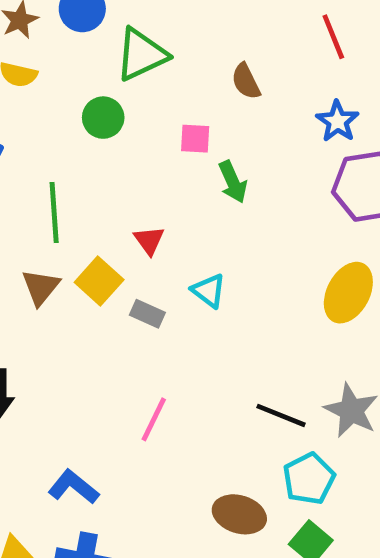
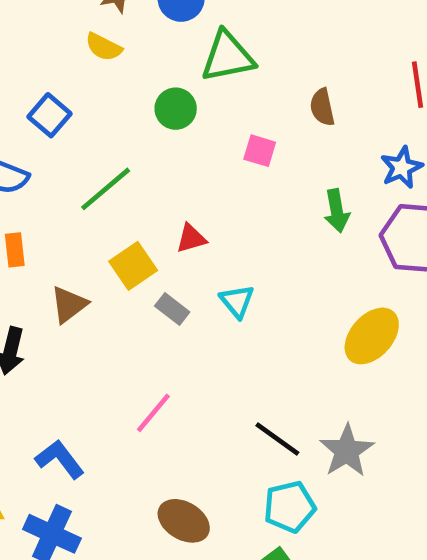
green arrow: (233, 182) -> (337, 211), moved
green line: (54, 213) -> (106, 189), turned 40
red triangle: (149, 240) -> (191, 238), turned 36
brown triangle: (41, 287) -> (69, 304), moved
brown ellipse: (239, 514) -> (184, 521), moved

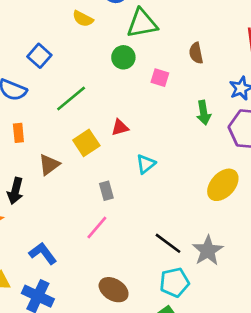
yellow semicircle: (104, 47) -> (83, 19), moved
green circle: (176, 109) -> (123, 57), moved
cyan triangle: (237, 301) -> (146, 164), turned 30
gray rectangle: (172, 309) -> (106, 191), moved, turned 36

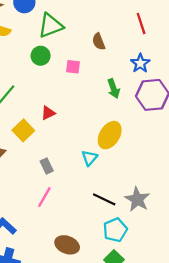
cyan triangle: (146, 164) -> (89, 158), moved
yellow ellipse: (223, 185) -> (110, 135), moved

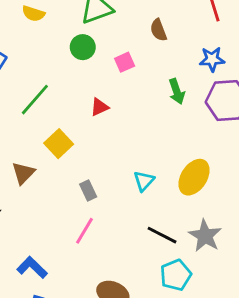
blue star: (140, 63) -> (212, 59), turned 30
pink square: (73, 67) -> (125, 62), turned -32
red triangle: (48, 113) -> (100, 107), moved
yellow ellipse: (110, 135) -> (194, 177), moved

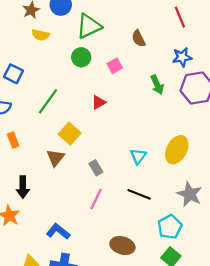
brown triangle: (23, 173) -> (55, 158), moved
black line: (162, 235) -> (139, 194), moved

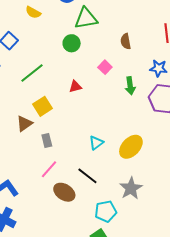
yellow semicircle: (41, 35) -> (33, 12), moved
pink square: (115, 66) -> (105, 67), moved, turned -32
gray rectangle: (96, 168) -> (47, 140), moved
brown ellipse: (122, 246) -> (64, 192), moved

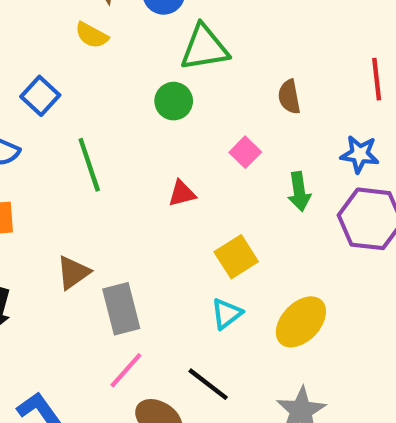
green line: (32, 73) -> (89, 165), turned -70
yellow square: (42, 106) -> (236, 257), moved
gray rectangle: (47, 140) -> (121, 309), size x1.6

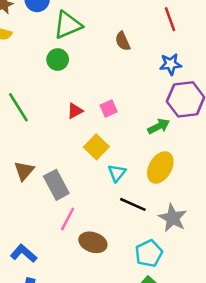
pink square: (245, 152) -> (109, 109), moved, turned 35
green arrow: (299, 192) -> (159, 126), moved, turned -95
yellow square: (236, 257) -> (96, 147), moved
black line: (208, 384) -> (133, 204), moved

